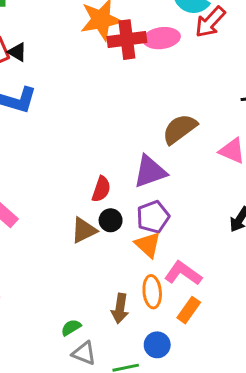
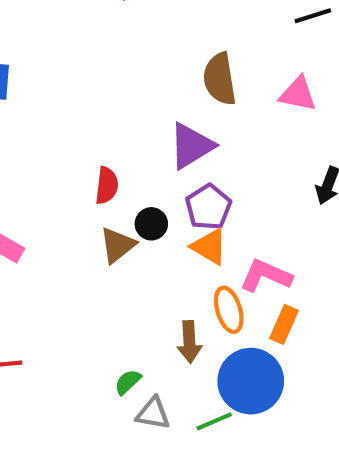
brown semicircle: (180, 129) -> (220, 79), turned -51
red semicircle: (101, 189) -> (107, 185), moved
blue circle: (157, 345) -> (251, 381), size x1.8

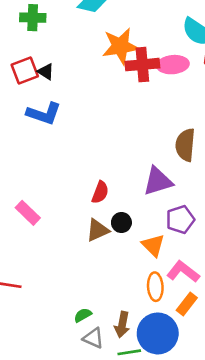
purple pentagon: (208, 207) -> (180, 220), moved
brown arrow: (189, 342) -> (122, 325), moved

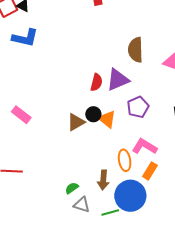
red semicircle: (100, 192) -> (96, 82), moved
orange triangle: (153, 245) -> (107, 119), moved
brown arrow: (122, 325) -> (103, 180), moved

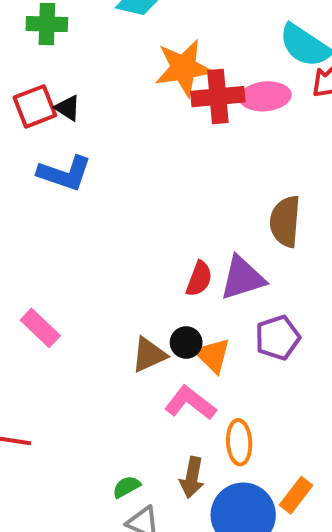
pink L-shape: (144, 147) -> (190, 403), moved
orange rectangle: (150, 171) -> (296, 495), moved

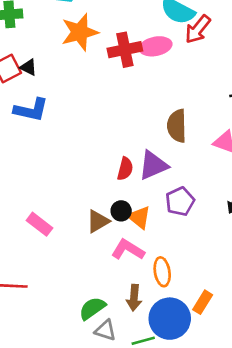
orange star: (184, 68) -> (80, 32), moved
pink rectangle: (40, 328) -> (39, 224), moved
green semicircle: (126, 487) -> (92, 308), size x1.5

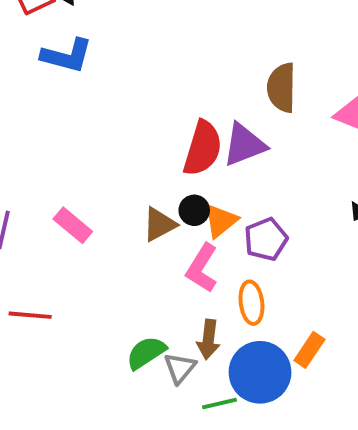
red semicircle: (125, 169) -> (203, 148), size x1.6
purple pentagon: (180, 201) -> (266, 239), moved
orange triangle: (139, 217) -> (221, 221), turned 40
pink L-shape: (128, 250) -> (202, 268), turned -92
gray triangle: (105, 330) -> (180, 368), moved, turned 50

